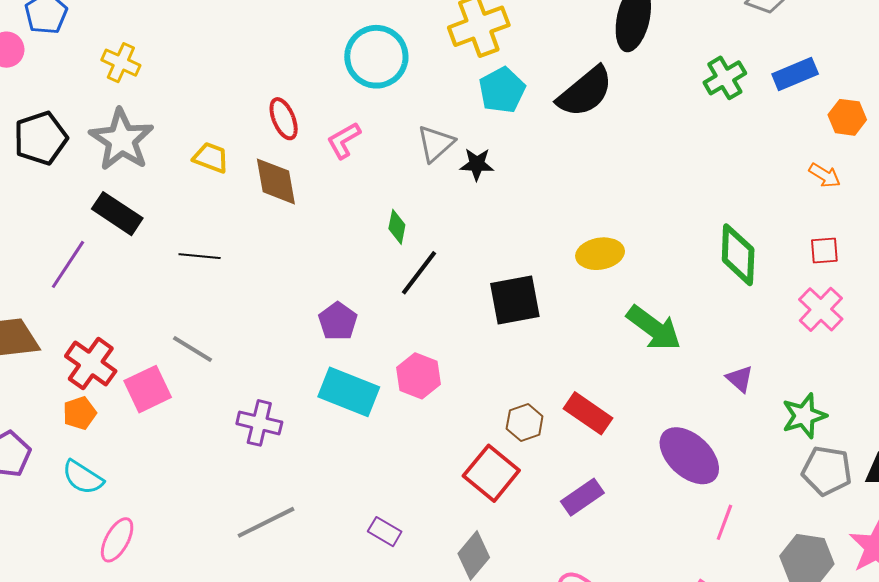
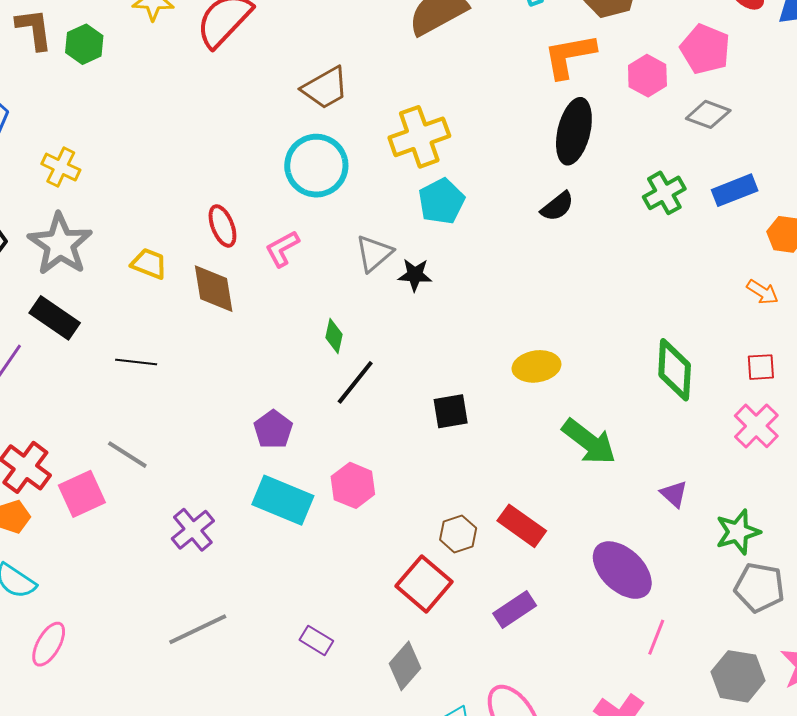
black semicircle: (585, 92) -> (557, 206), moved, size x0.6
black square: (515, 300) -> (451, 411), size x0.7
purple cross: (259, 423) -> (193, 530), turned 36

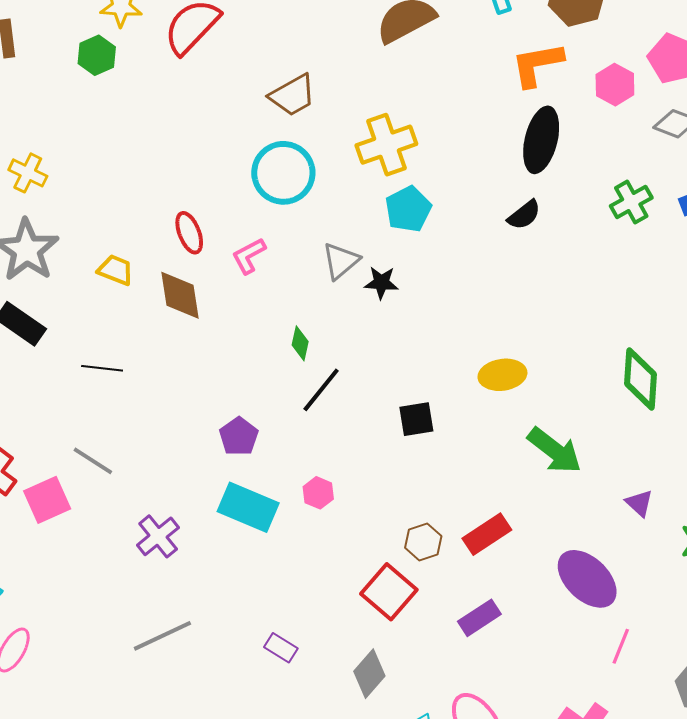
green hexagon: (84, 44) -> (97, 55), moved
pink hexagon: (353, 485) -> (318, 493), size x0.7
red rectangle: (522, 526) -> (487, 534), turned -69

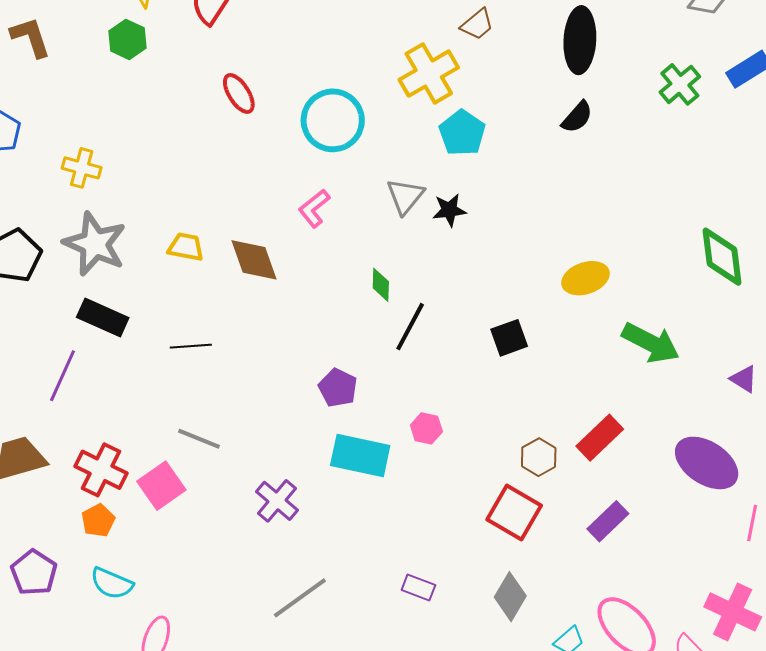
brown trapezoid: (293, 95) -> (477, 24), moved, size x0.7
red ellipse: (189, 233) -> (239, 94), moved

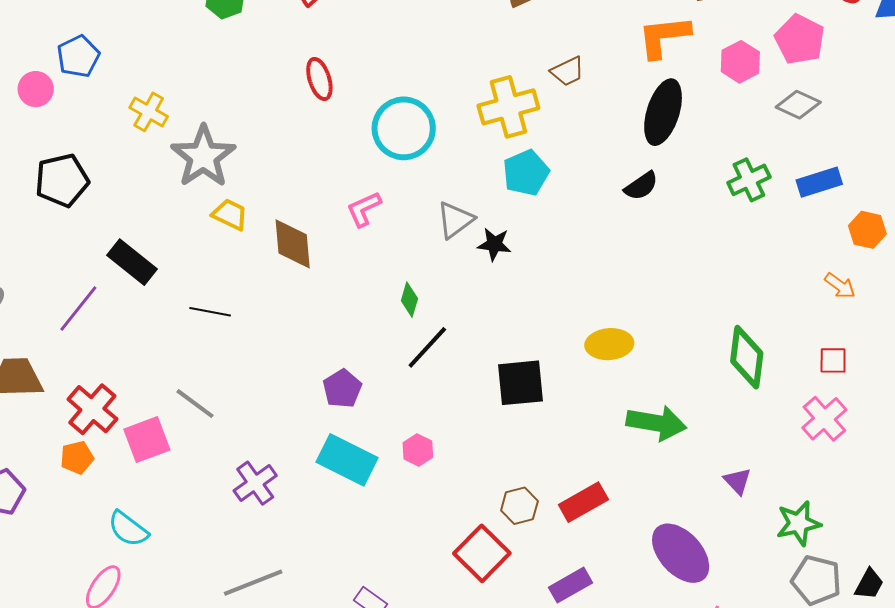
gray star: (95, 244) -> (203, 156), moved
black square: (509, 338) -> (520, 383), size x1.4
green arrow: (651, 343) -> (656, 423), turned -32
cyan semicircle: (112, 583) -> (128, 529), moved

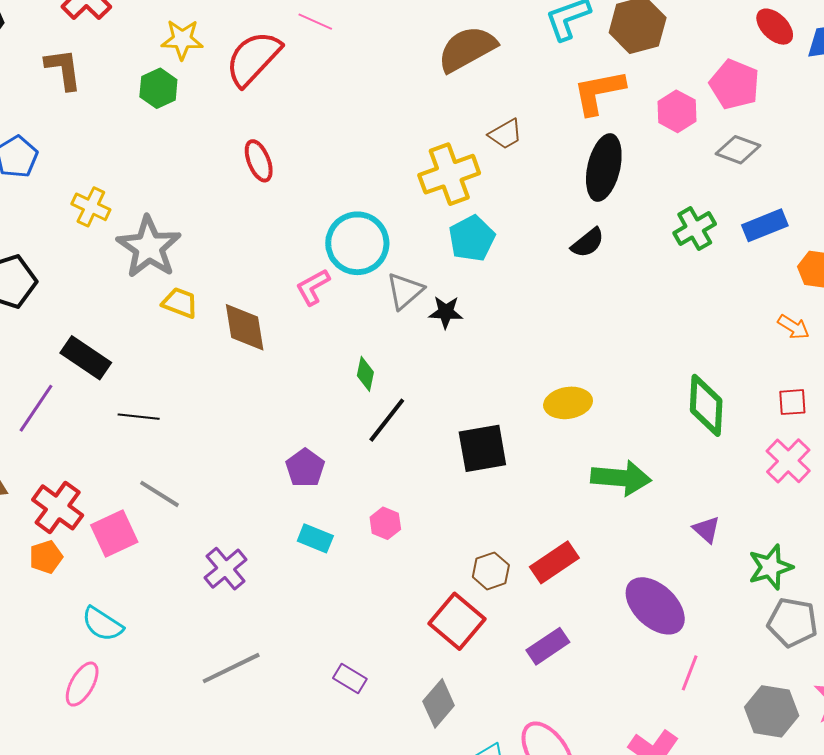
cyan circle: (404, 128) -> (357, 243), moved
black line: (210, 312) -> (139, 417), moved
cyan rectangle: (347, 460) -> (315, 538), size x0.6

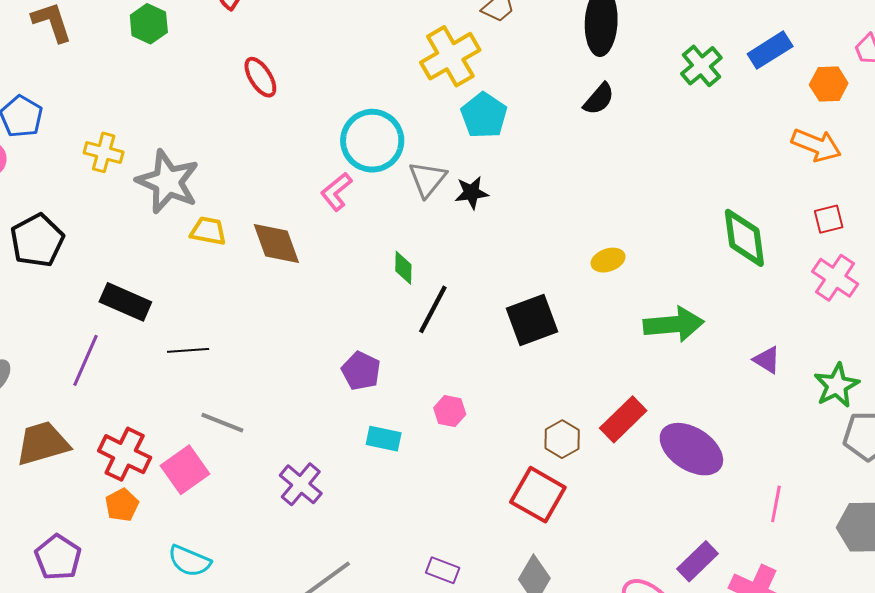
orange arrow: (793, 327) -> (816, 145), size x1.5
yellow ellipse: (568, 403) -> (608, 260), size x0.7
purple ellipse: (655, 606) -> (691, 449), moved
purple rectangle: (548, 646) -> (698, 561), moved

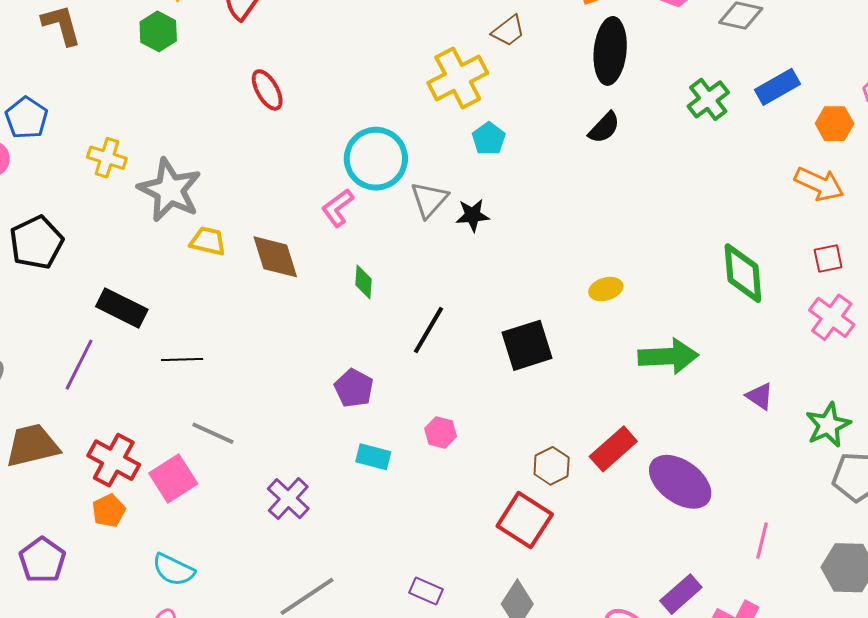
cyan pentagon: (484, 115) -> (489, 139), size x0.7
green diamond: (403, 268) -> (364, 282), moved

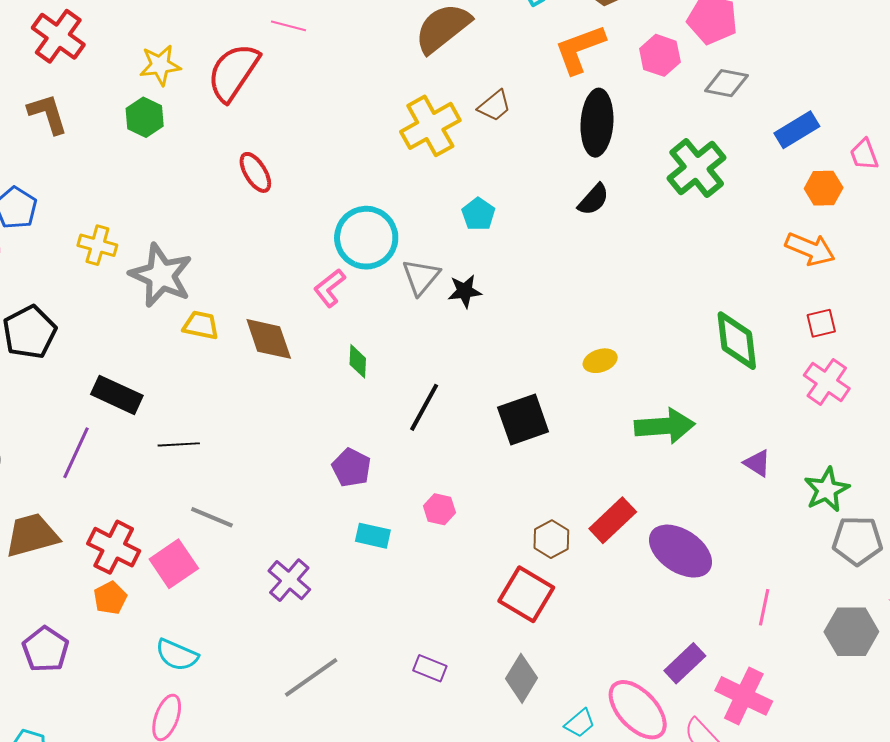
yellow cross: (458, 78) -> (430, 126), moved
blue rectangle: (777, 87) -> (797, 130), moved
green cross: (708, 99) -> (697, 168), size x1.4

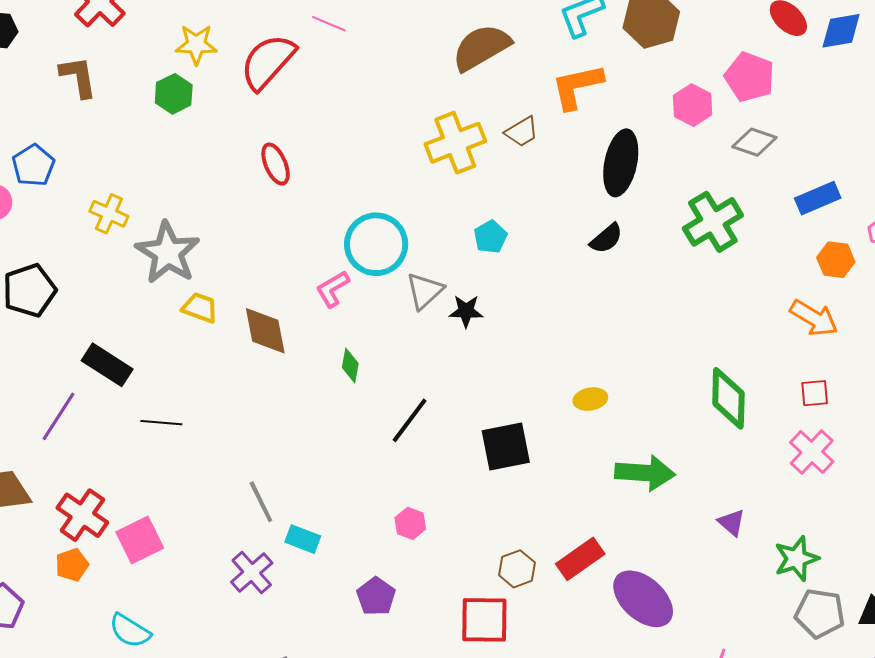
orange L-shape: (580, 49) -> (577, 86), moved
purple pentagon: (351, 468) -> (376, 596), moved
gray line: (212, 517) -> (261, 502), moved, turned 33
cyan rectangle: (373, 536) -> (303, 539), moved
red square: (526, 594) -> (484, 620), turned -38

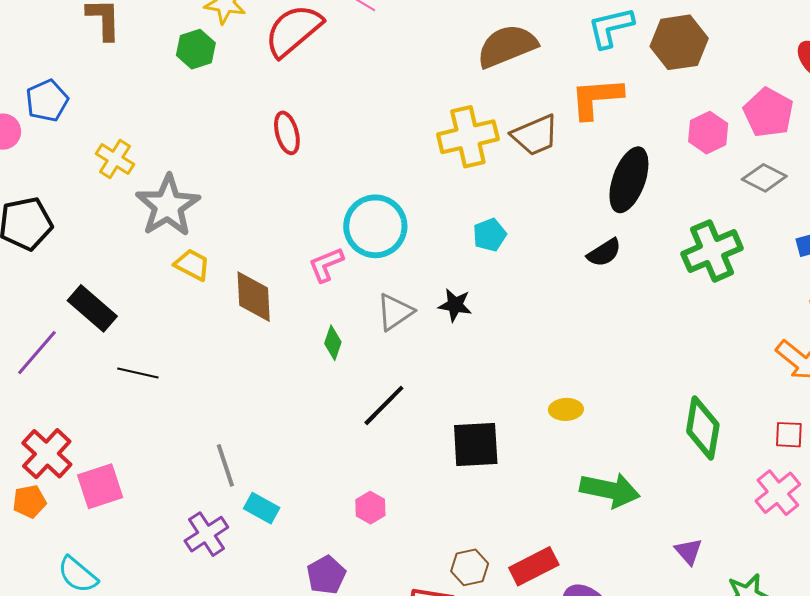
brown trapezoid: (522, 132) -> (535, 135), size x1.4
gray triangle: (425, 291) -> (395, 312), moved

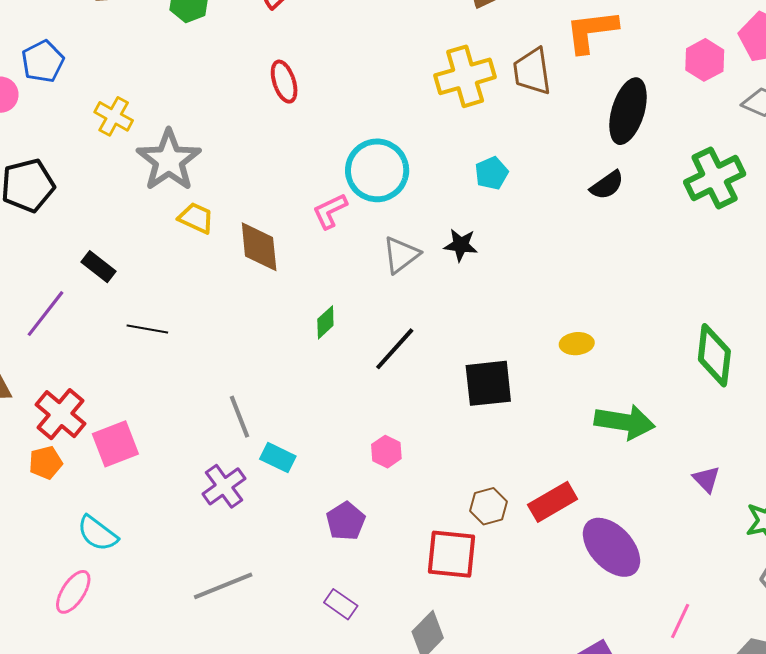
brown trapezoid: (535, 135) -> (532, 71), turned 108
black rectangle: (92, 308) -> (98, 267), size x0.7
green diamond: (333, 343) -> (325, 322), moved, turned 32

